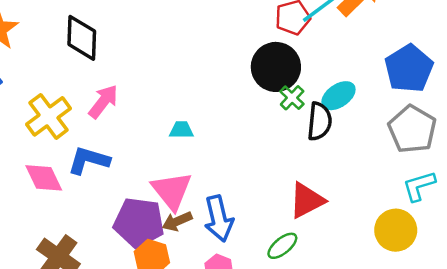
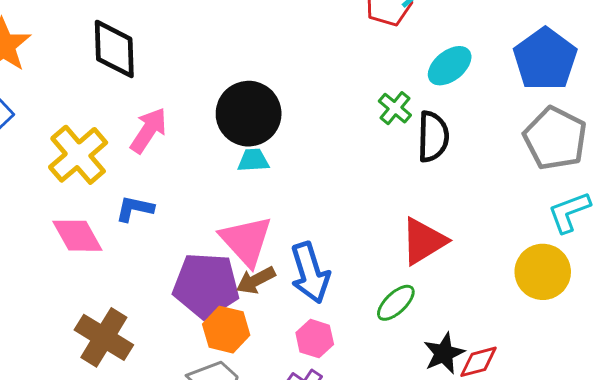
black circle: (276, 67) -> (249, 114), moved
cyan ellipse: (338, 96) -> (450, 66), moved
blue L-shape: (89, 160) -> (135, 209), size x0.7

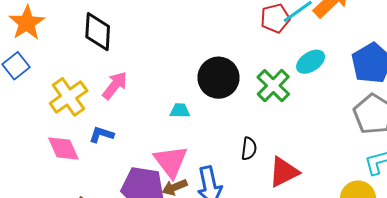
green cross: (395, 108) -> (273, 86), size x1.6
black circle: (249, 114) -> (218, 78), moved
black semicircle: (433, 137) -> (249, 149), moved, size x0.7

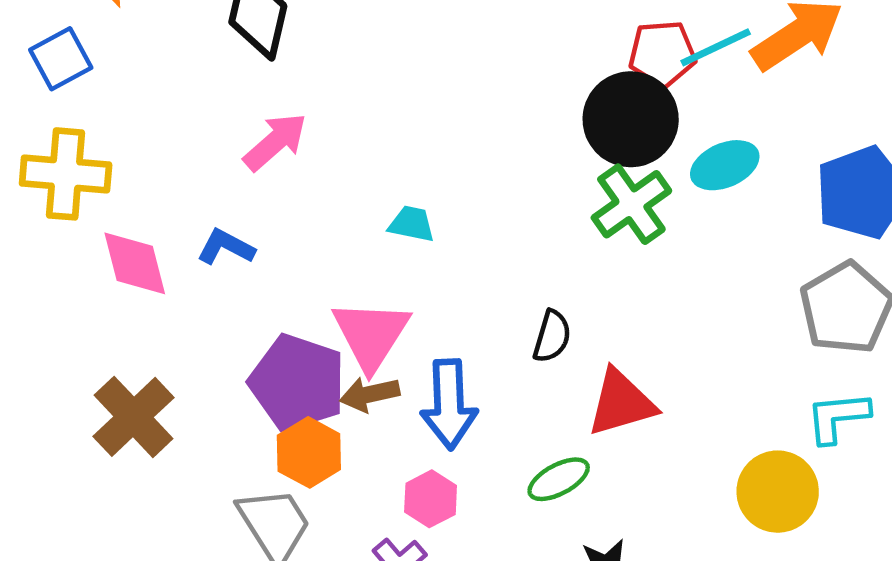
black circle: (218, 78) -> (631, 119), moved
yellow cross: (69, 97) -> (66, 174), moved, turned 30

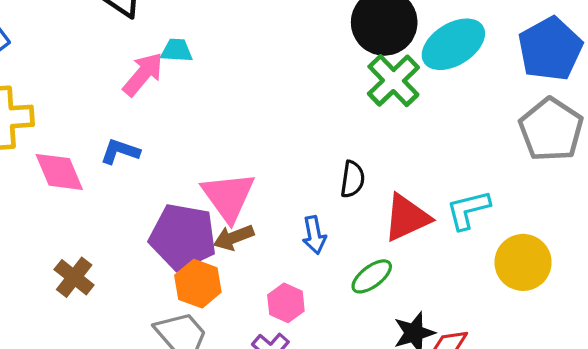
cyan ellipse: (725, 165) -> (453, 44), size x1.4
cyan trapezoid: (412, 224) -> (177, 50), moved
blue arrow: (449, 404) -> (314, 235), moved, size x0.6
brown cross: (133, 417) -> (74, 277), size x0.7
cyan L-shape: (838, 417) -> (468, 210), moved

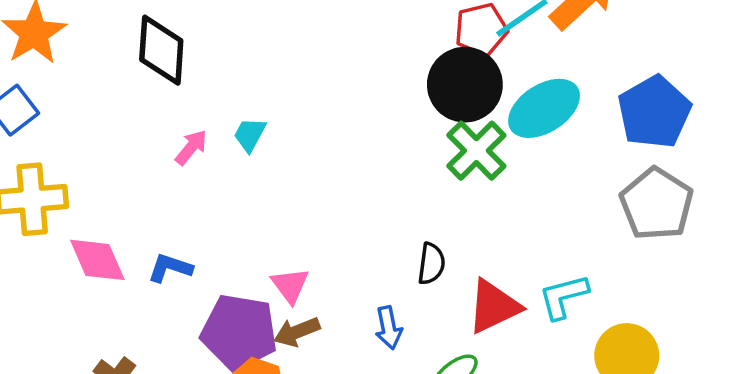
cyan trapezoid: (177, 50) -> (250, 135), moved, turned -64
pink arrow: (143, 74) -> (191, 147), size x0.7
blue L-shape: (120, 151) -> (170, 268), moved
pink triangle: (228, 197) -> (290, 285), size x0.6

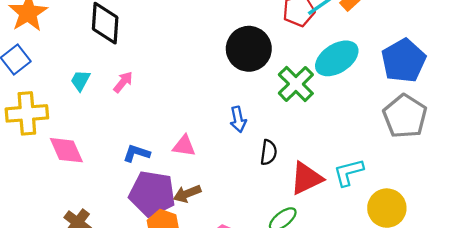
black circle: (465, 85) -> (249, 49), moved
cyan trapezoid: (250, 135) -> (80, 80), moved
blue L-shape: (170, 268) -> (136, 153), moved
pink triangle: (290, 285) -> (184, 146), moved, turned -45
blue arrow: (389, 328) -> (238, 119), moved

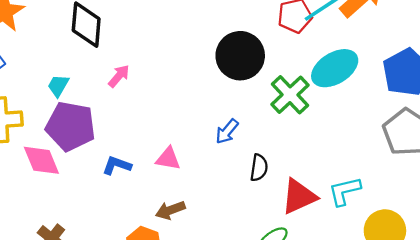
pink arrow: (123, 82) -> (119, 76), moved
blue arrow: (238, 119) -> (227, 131), turned 50
purple pentagon: (152, 194) -> (71, 126), moved

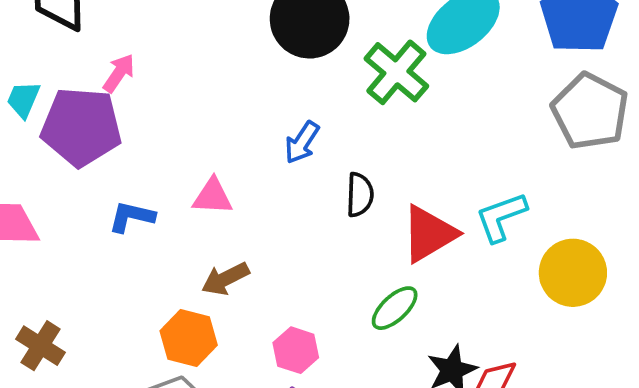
purple pentagon: (71, 126) -> (81, 127), moved

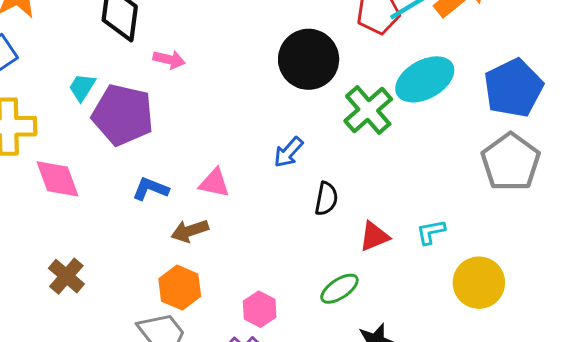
pink arrow: (119, 73) -> (169, 60), moved, turned 60
cyan L-shape: (501, 217) -> (431, 232), size x0.7
red triangle: (429, 234) -> (374, 236), size x0.7
brown arrow: (225, 279) -> (190, 231), moved

